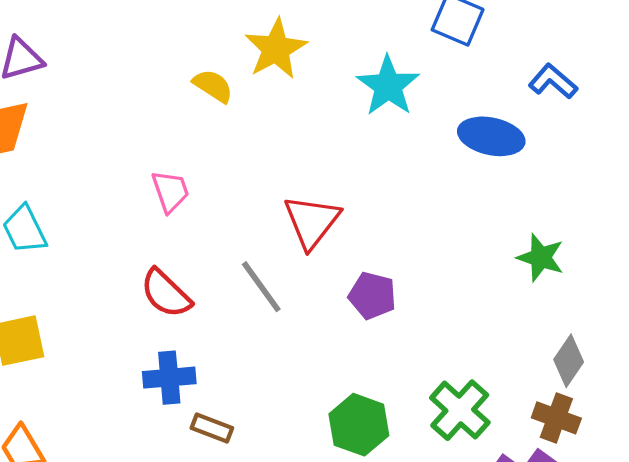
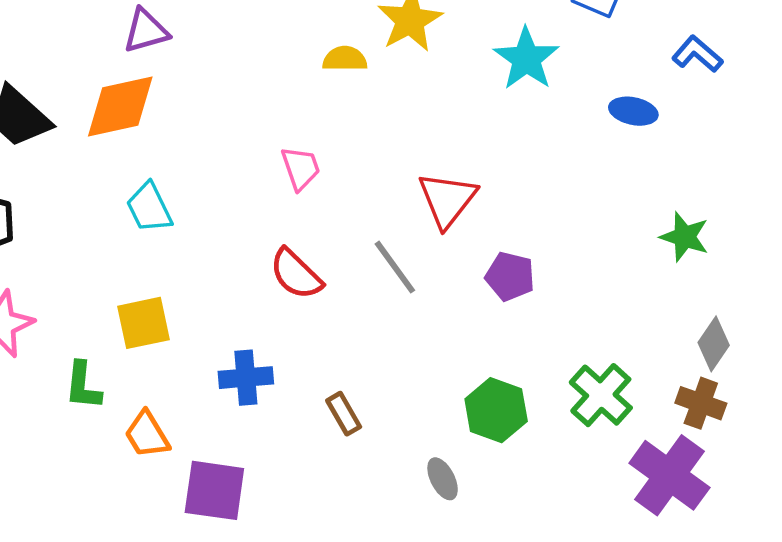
yellow semicircle: (213, 86) -> (345, 59), turned -33
blue ellipse: (491, 136) -> (633, 111), size x0.7
blue cross: (169, 378) -> (246, 378), moved
brown rectangle: (212, 428) -> (344, 414), turned 39

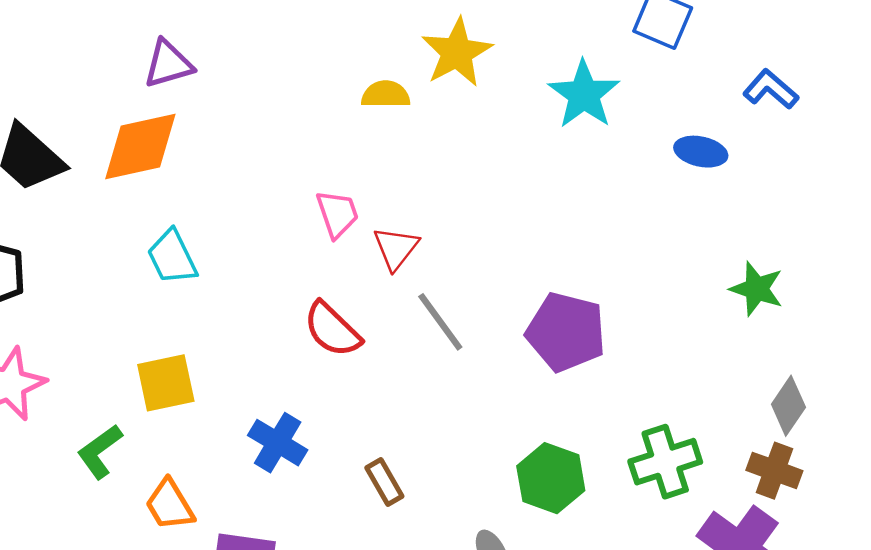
red triangle: (447, 200) -> (396, 248), moved, size x0.7
purple pentagon: (510, 276) -> (566, 332), size x1.5
blue cross: (246, 378) -> (278, 443), turned 36
green L-shape: (83, 386) -> (100, 451), turned 48
green cross: (601, 395) -> (665, 462), turned 30

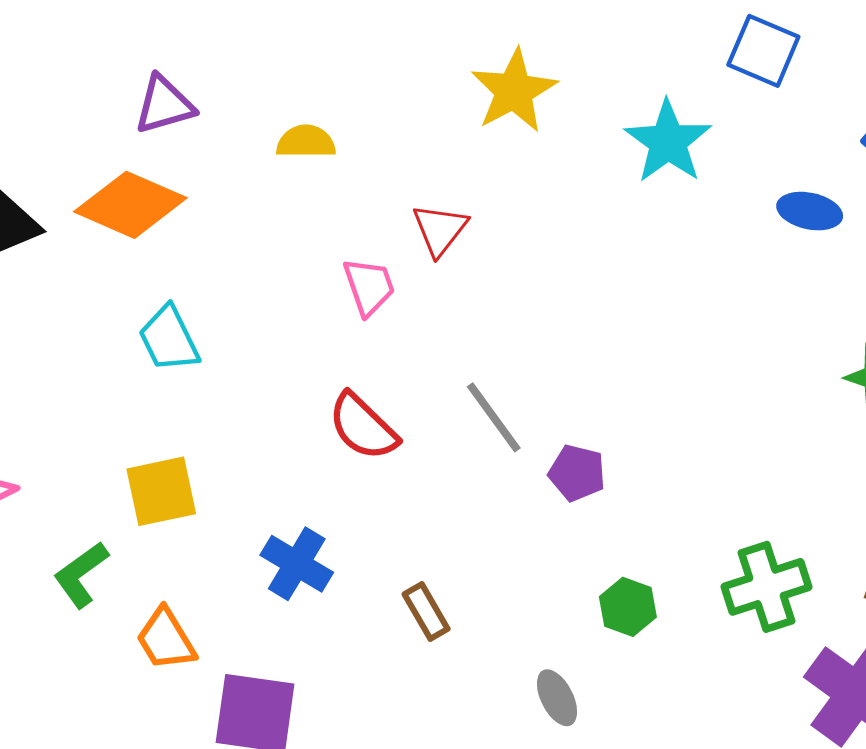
yellow semicircle: (386, 94) -> (306, 142), moved
orange diamond: (140, 147) -> (130, 205), turned 36
red triangle: (396, 248) -> (440, 230), moved
purple pentagon: (566, 332) -> (577, 473), moved, size x0.6
green hexagon: (551, 478) -> (628, 607), size x0.7

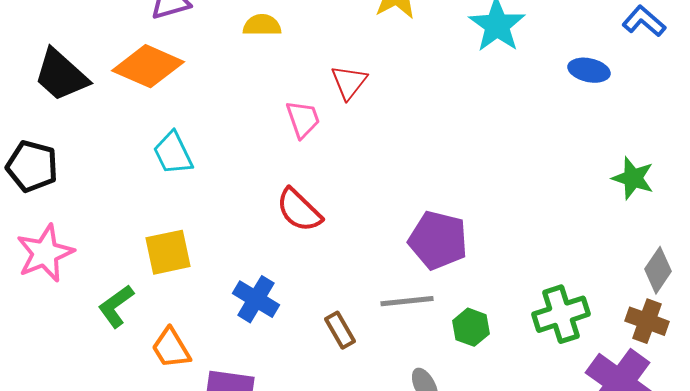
gray line: (494, 417) -> (407, 301), moved, turned -60
purple pentagon: (577, 473) -> (438, 240), size x1.6

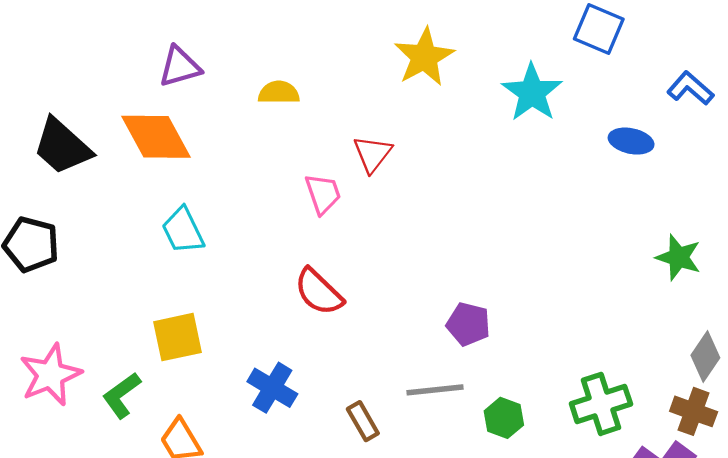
orange diamond: (148, 66) -> (156, 137), turned 38
purple pentagon: (438, 240) -> (468, 324), size x0.7
pink star: (45, 253) -> (50, 375), moved

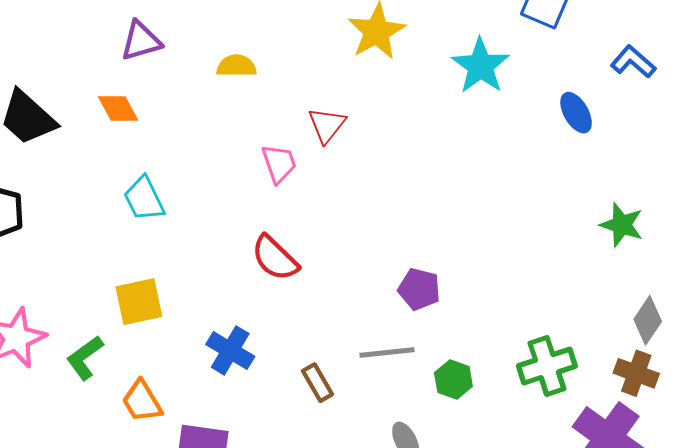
orange diamond: (156, 137) -> (118, 108), size x0.6
blue ellipse: (631, 141) -> (576, 113), turned 48

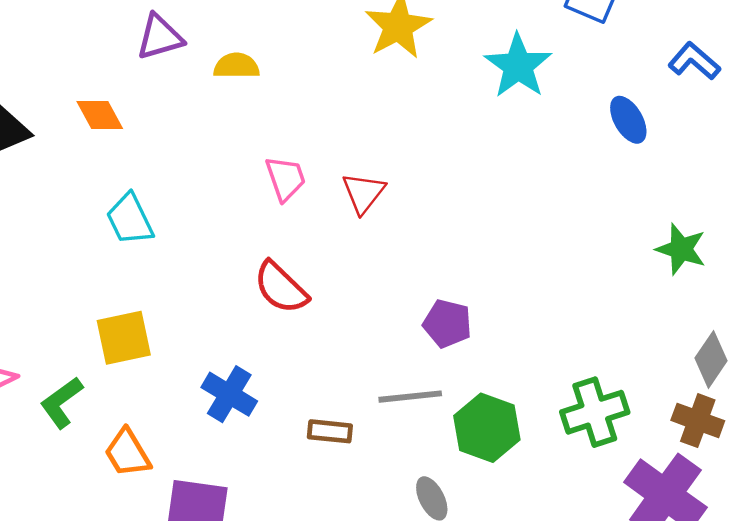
purple triangle: (141, 41) -> (160, 37), moved
red triangle: (327, 125) -> (363, 193), moved
green hexagon: (453, 380) -> (487, 428), size x1.5
brown rectangle: (317, 383) -> (330, 431), turned -54

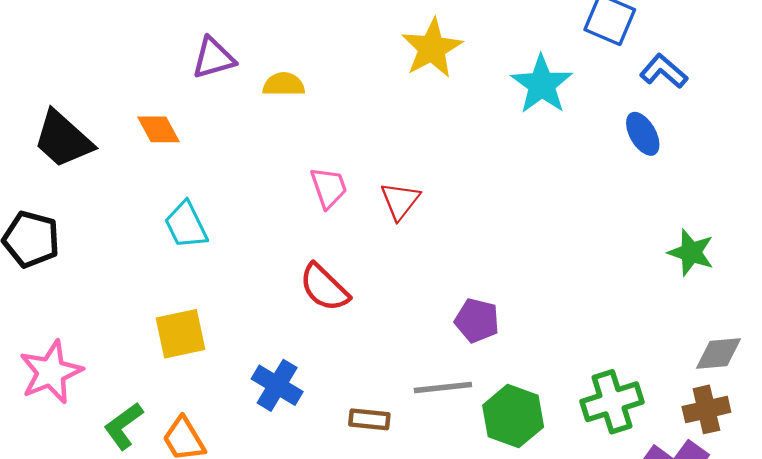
blue L-shape: (694, 61) -> (664, 71), moved
gray diamond: (711, 359) -> (719, 353), turned 51
green L-shape: (61, 403) -> (123, 426), moved
brown cross: (698, 421) -> (706, 409), turned -33

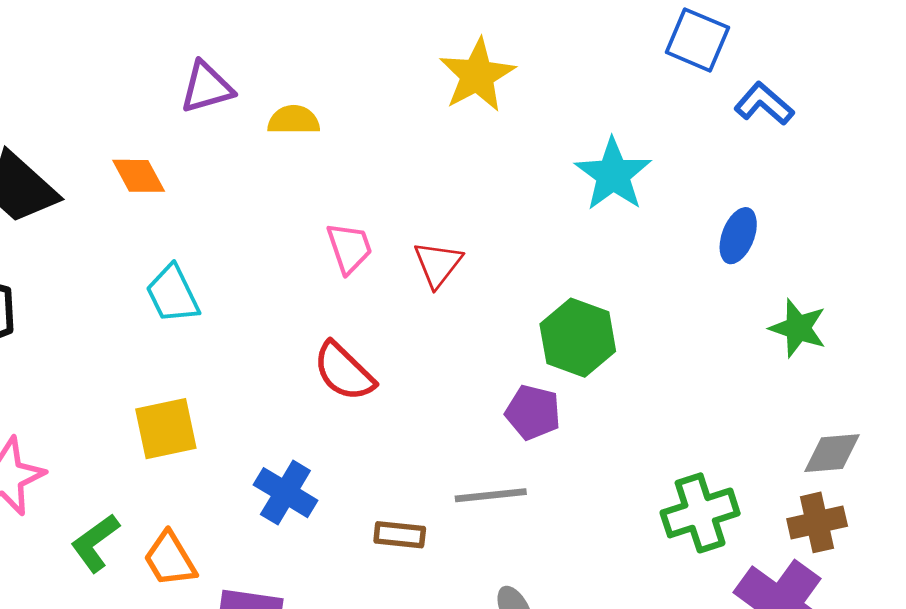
cyan star: (542, 84) -> (613, 174), moved
blue ellipse: (643, 134) -> (738, 236), moved, turned 51
green hexagon: (513, 416) -> (578, 338), moved

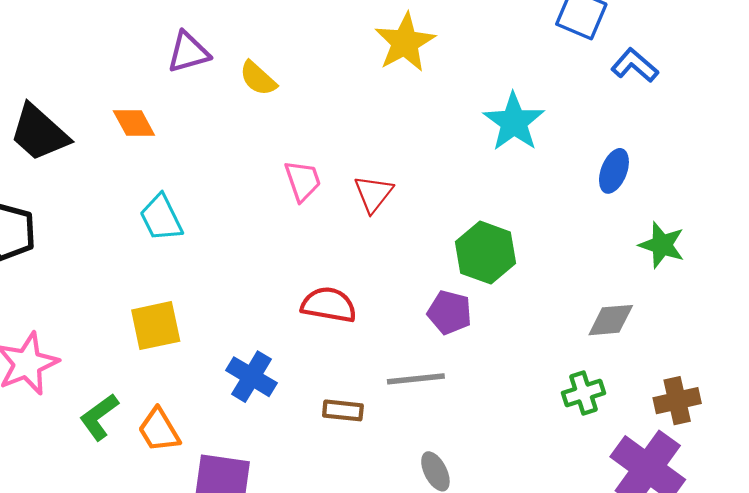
yellow semicircle: (294, 120) -> (258, 78), turned -138
red semicircle: (344, 372) -> (329, 305), moved, turned 146
gray diamond: (832, 453) -> (611, 320), moved
green cross: (700, 513) -> (583, 393), size x0.7

